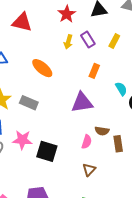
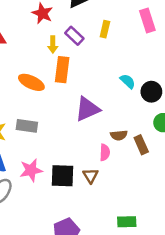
orange rectangle: (94, 71) -> (62, 70), moved, size x1.5
brown triangle: (89, 170) -> (91, 176), moved

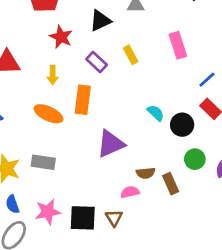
yellow rectangle: (105, 29) -> (131, 55), turned -42
yellow arrow: (53, 44) -> (53, 75), moved
pink semicircle: (105, 152) -> (130, 192), turned -105

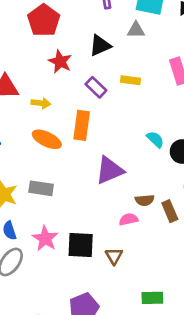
yellow rectangle: (131, 55) -> (131, 80), turned -54
yellow arrow: (53, 75) -> (41, 103), moved, turned -84
pink star: (48, 212) -> (45, 238), turned -30
brown triangle: (114, 218) -> (114, 256), moved

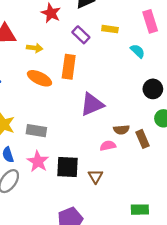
cyan semicircle: (155, 139) -> (138, 51), moved
gray rectangle: (41, 188) -> (36, 131), moved
green rectangle: (152, 298) -> (140, 210), moved

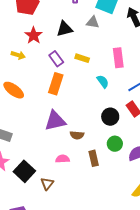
yellow arrow: (35, 48) -> (18, 55), moved
orange rectangle: (69, 67) -> (56, 84), moved
brown semicircle: (121, 130) -> (77, 135), moved
black square: (68, 167) -> (24, 171), turned 30

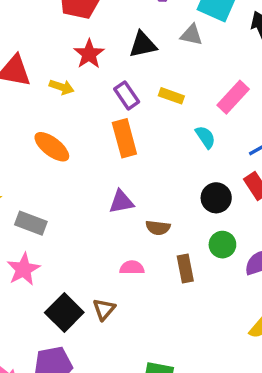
pink rectangle: (118, 58) -> (233, 97), turned 48
orange rectangle: (56, 84) -> (124, 138), turned -35
purple triangle: (55, 121) -> (121, 202), size x0.7
black square: (24, 171) -> (64, 313), moved

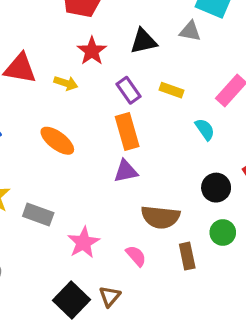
purple triangle: (121, 202) -> (126, 171), moved
brown semicircle: (158, 228) -> (160, 217), size x1.6
pink semicircle: (132, 268) -> (136, 256), turned 50
pink star: (23, 269) -> (84, 243), moved

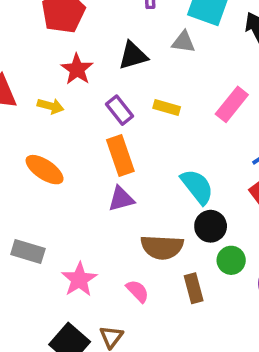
cyan semicircle: (205, 129) -> (197, 187), moved, size x1.5
black circle: (216, 188) -> (211, 226), moved

